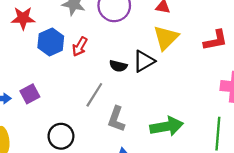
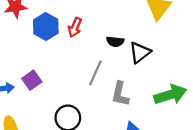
black triangle: (144, 61) -> (140, 52), moved

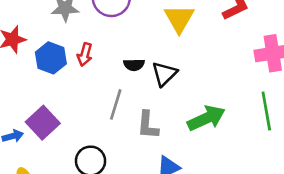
purple square: (32, 80) -> (43, 123), size x1.4

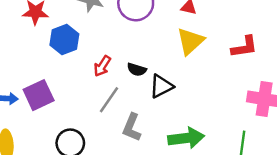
red arrow: (85, 54) -> (102, 66), moved

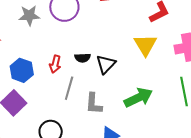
blue hexagon: (64, 40) -> (22, 70), moved
yellow triangle: (190, 41) -> (145, 45), moved

